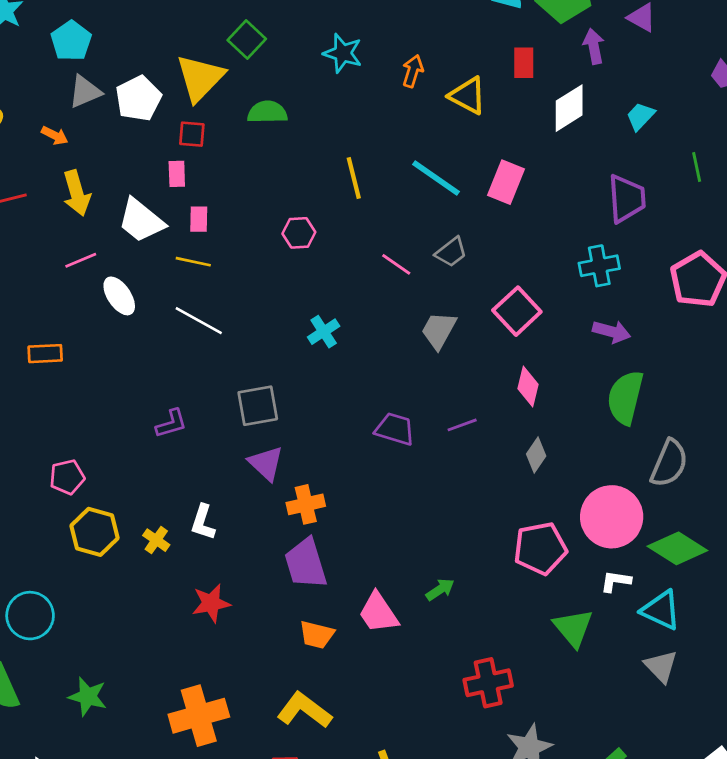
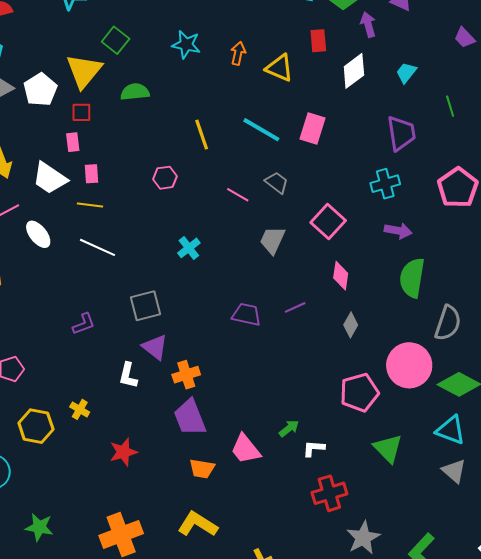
gray trapezoid: (451, 252) -> (277, 183), turned -100
white L-shape: (203, 522) -> (128, 375), moved
yellow hexagon: (95, 532) -> (36, 426), moved
white L-shape: (616, 581) -> (314, 448), moved

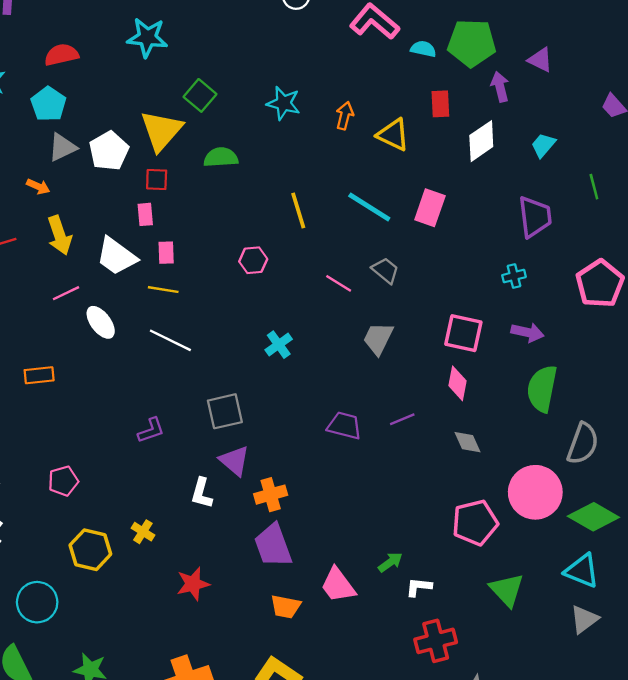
cyan cross: (385, 184) -> (514, 276), size x0.7
pink square: (328, 221) -> (463, 333), moved, turned -32
gray diamond: (351, 325) -> (468, 442), turned -55
gray triangle: (454, 471) -> (584, 619), turned 40

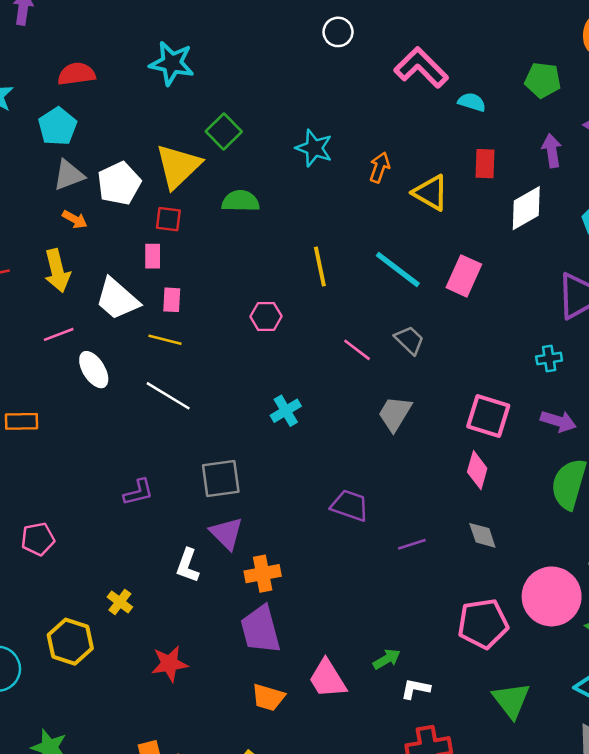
green pentagon: (472, 43) -> (543, 80), moved, size x0.7
orange arrow: (38, 186) -> (75, 219), moved
purple line: (402, 419) -> (412, 544), moved
yellow hexagon: (90, 550) -> (70, 642), moved

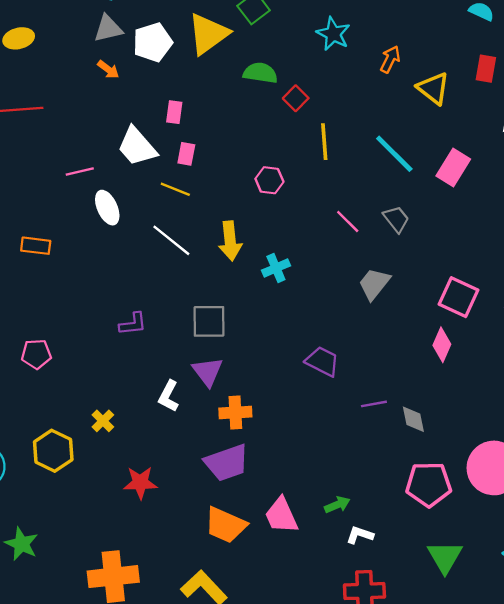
red square: (168, 219) -> (296, 98), moved, turned 30
yellow arrow: (57, 271) -> (230, 241), moved
gray diamond: (482, 535) -> (413, 419), moved
purple trapezoid: (260, 629) -> (227, 463), turned -102
orange trapezoid: (268, 697) -> (226, 525), size x1.4

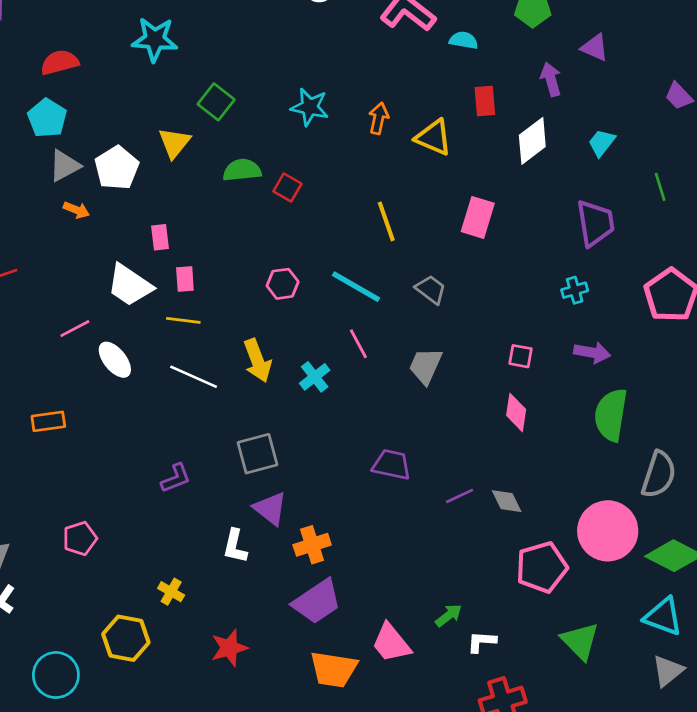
yellow triangle: (208, 34) -> (174, 143), size x0.7
yellow line: (324, 142) -> (386, 221), moved
cyan line: (394, 154) -> (356, 287), moved
pink line: (348, 221) -> (358, 344), moved, turned 32
pink square: (459, 297) -> (521, 356), size x0.6

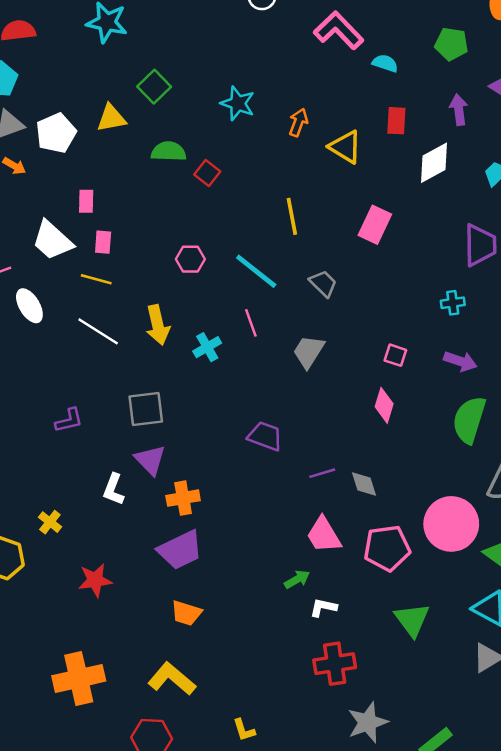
yellow triangle: (174, 143) -> (111, 118), turned 32
pink trapezoid: (391, 643) -> (324, 535), moved
orange trapezoid: (334, 669) -> (186, 613), size x0.7

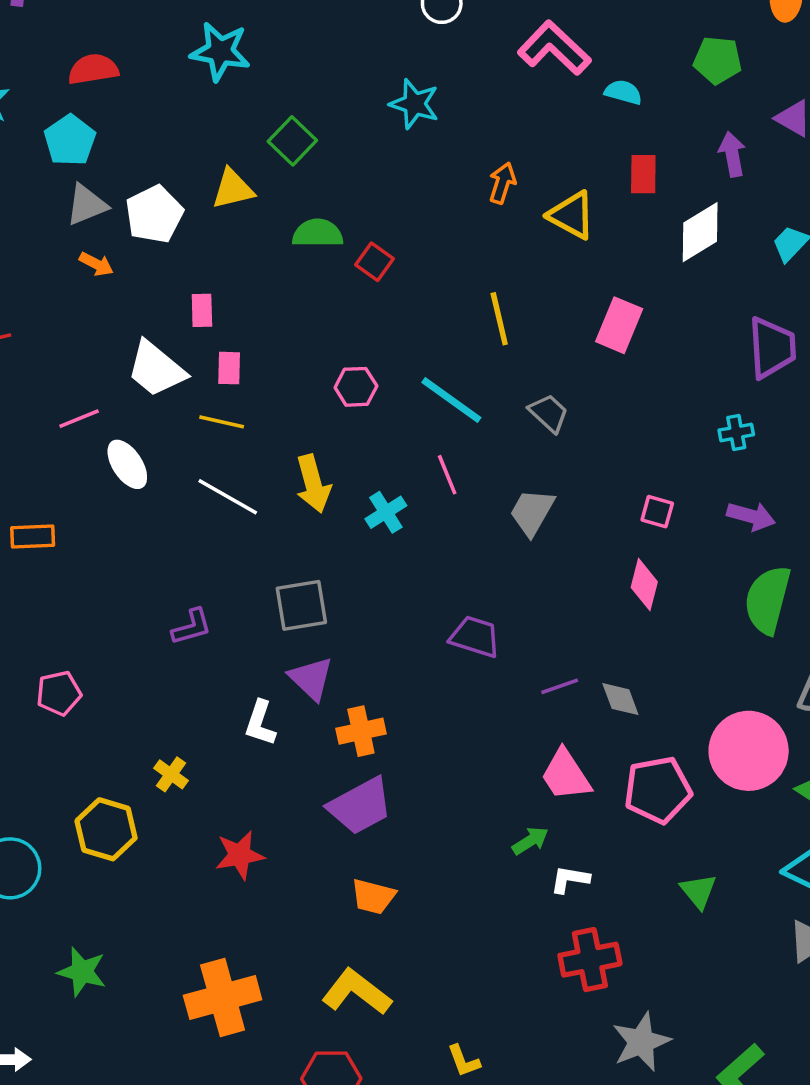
cyan star: (238, 103) -> (415, 104), moved
green triangle: (412, 620) -> (698, 891), size x0.7

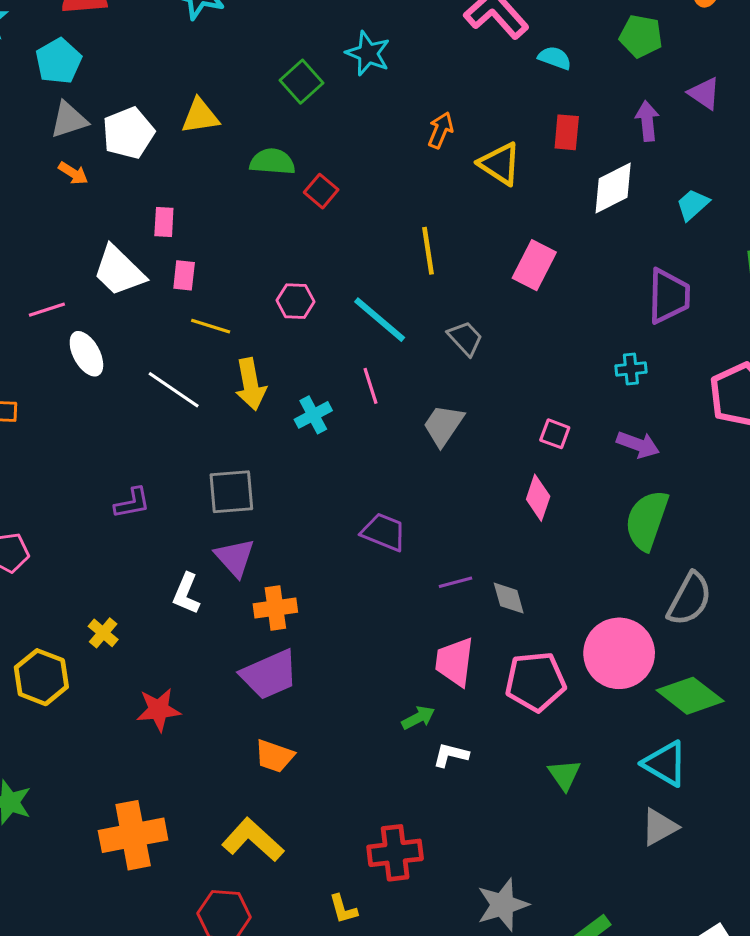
green square: (292, 141) -> (301, 82), moved
yellow line: (222, 422) -> (211, 326), moved
pink trapezoid: (566, 775) -> (455, 662), turned 36
red cross: (590, 960) -> (395, 853), moved

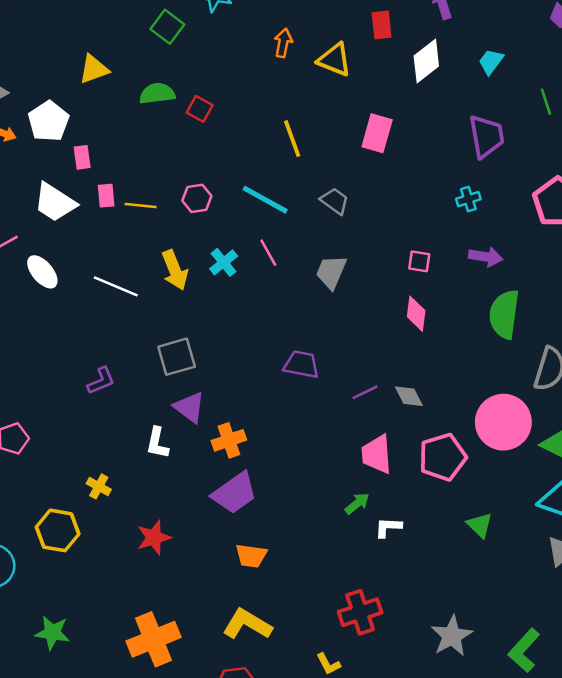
white pentagon: (128, 133) -> (49, 121), moved
yellow line: (211, 326) -> (141, 206), moved
cyan cross: (313, 415) -> (224, 262), moved

